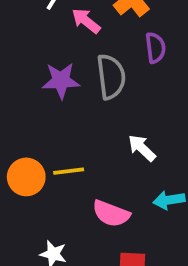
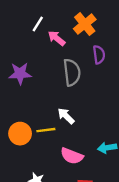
purple star: (61, 81) -> (20, 74), moved
white arrow: (142, 148) -> (66, 116), moved

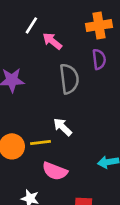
orange cross: (85, 24) -> (99, 25), moved, turned 30
pink semicircle: (72, 156) -> (55, 171), moved

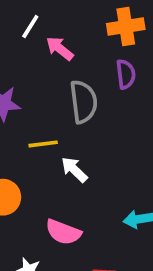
yellow line: (40, 143) -> (43, 144), moved

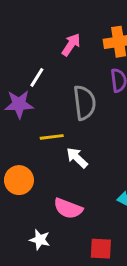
white line: (30, 26) -> (37, 77), moved
pink arrow: (60, 49) -> (71, 45), moved, turned 85

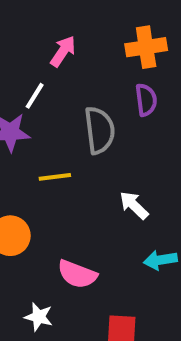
pink arrow: (71, 45) -> (63, 51), moved
white arrow: (77, 158) -> (134, 205), moved

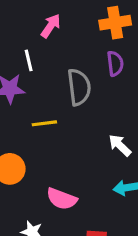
white line: (35, 96) -> (29, 60), turned -45
white arrow: (134, 205) -> (120, 145), moved

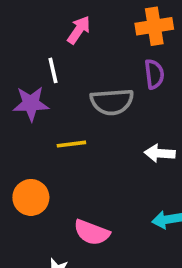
gray semicircle: (79, 87) -> (112, 102), turned 93
white arrow: (120, 145) -> (160, 153), moved, turned -40

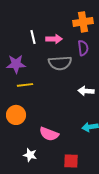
pink arrow: (79, 30) -> (54, 39), moved, turned 56
white line: (53, 70) -> (33, 37), moved
yellow line: (71, 144) -> (25, 85), moved

